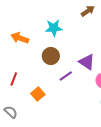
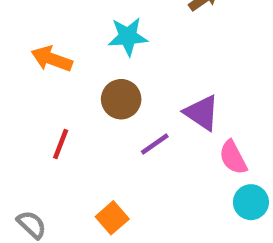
red line: (14, 79) -> (61, 144), moved
orange square: (38, 94) -> (112, 218), moved

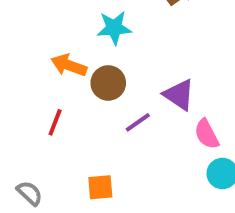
orange arrow: (52, 59) -> (69, 65), moved
orange square: (112, 218) -> (100, 187), turned 36

